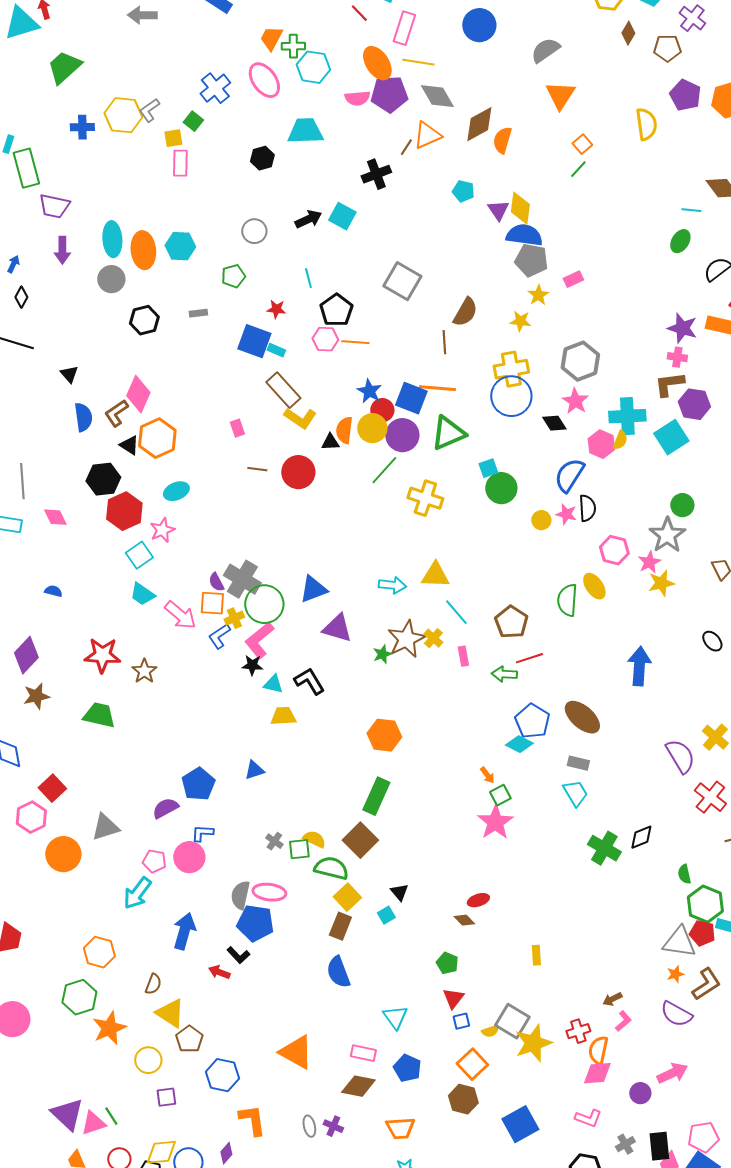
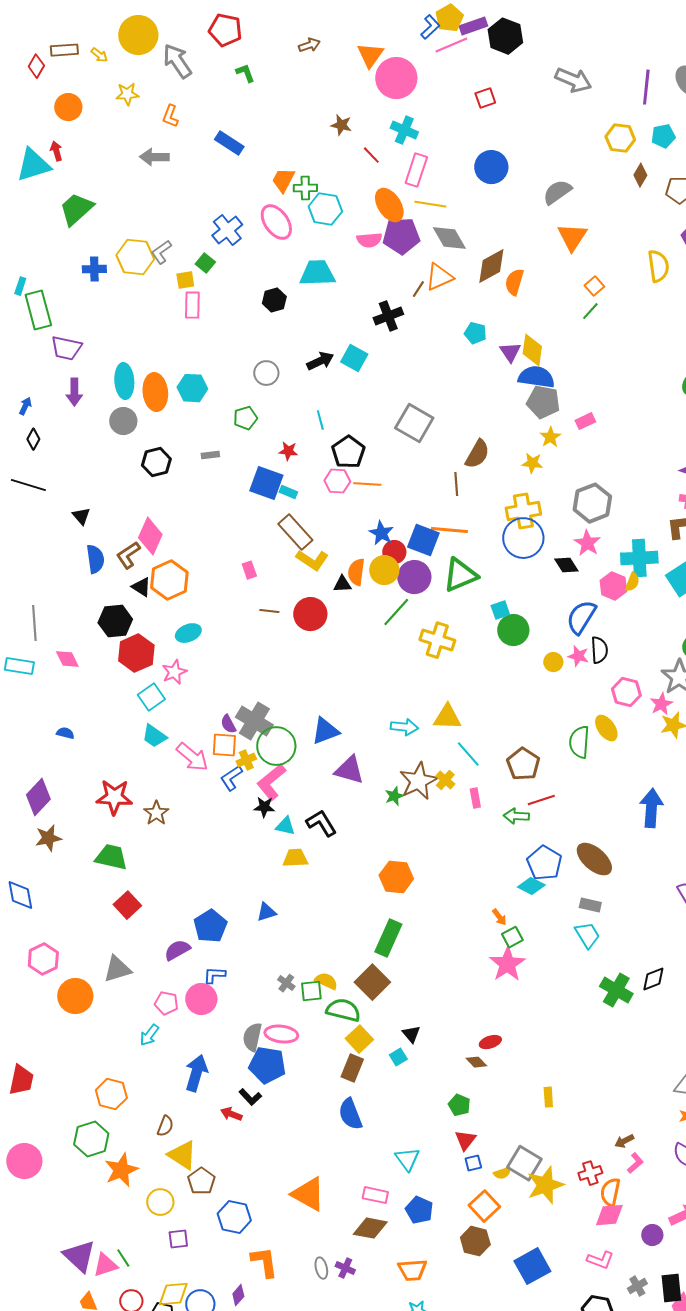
red square: (52, 788) -> (127, 905), moved
cyan arrow: (137, 893) -> (149, 1035), size x0.7

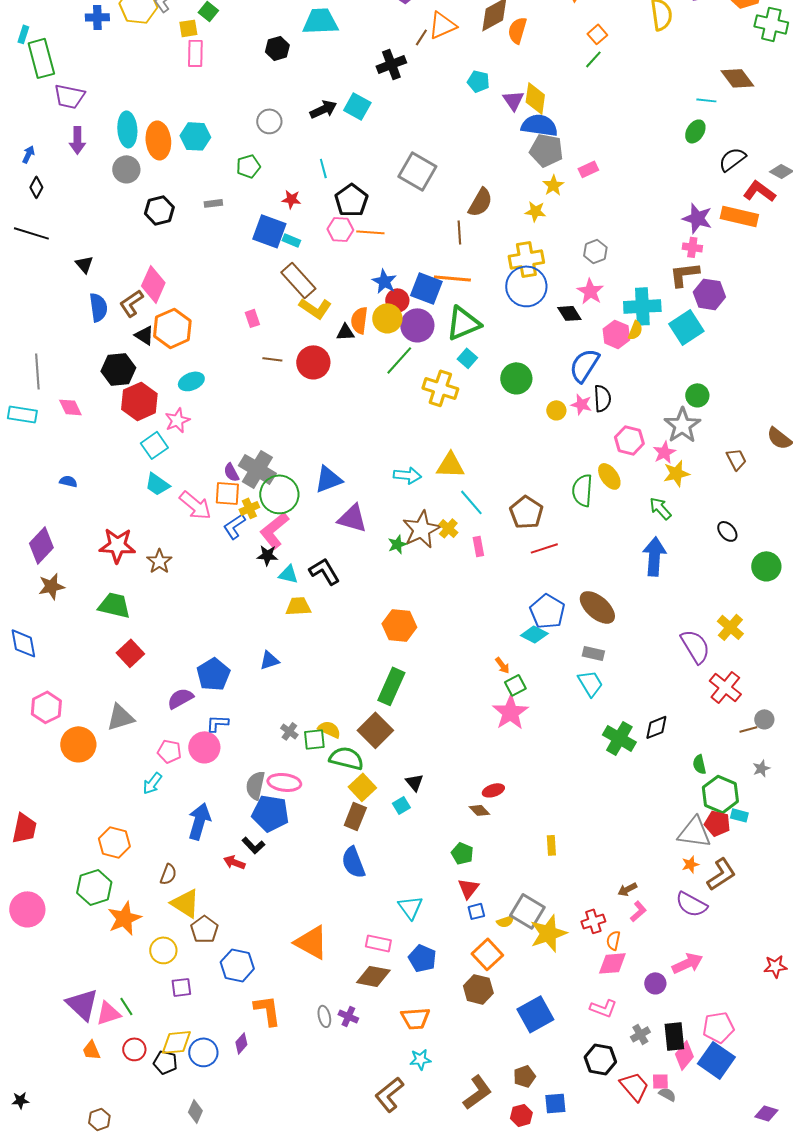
gray hexagon: (592, 503) -> (595, 251), size x0.6
cyan square: (500, 610) -> (467, 358), moved, turned -30
green arrow: (516, 816) -> (660, 508), moved, turned 45
orange semicircle: (610, 1192) -> (613, 940), size x0.7

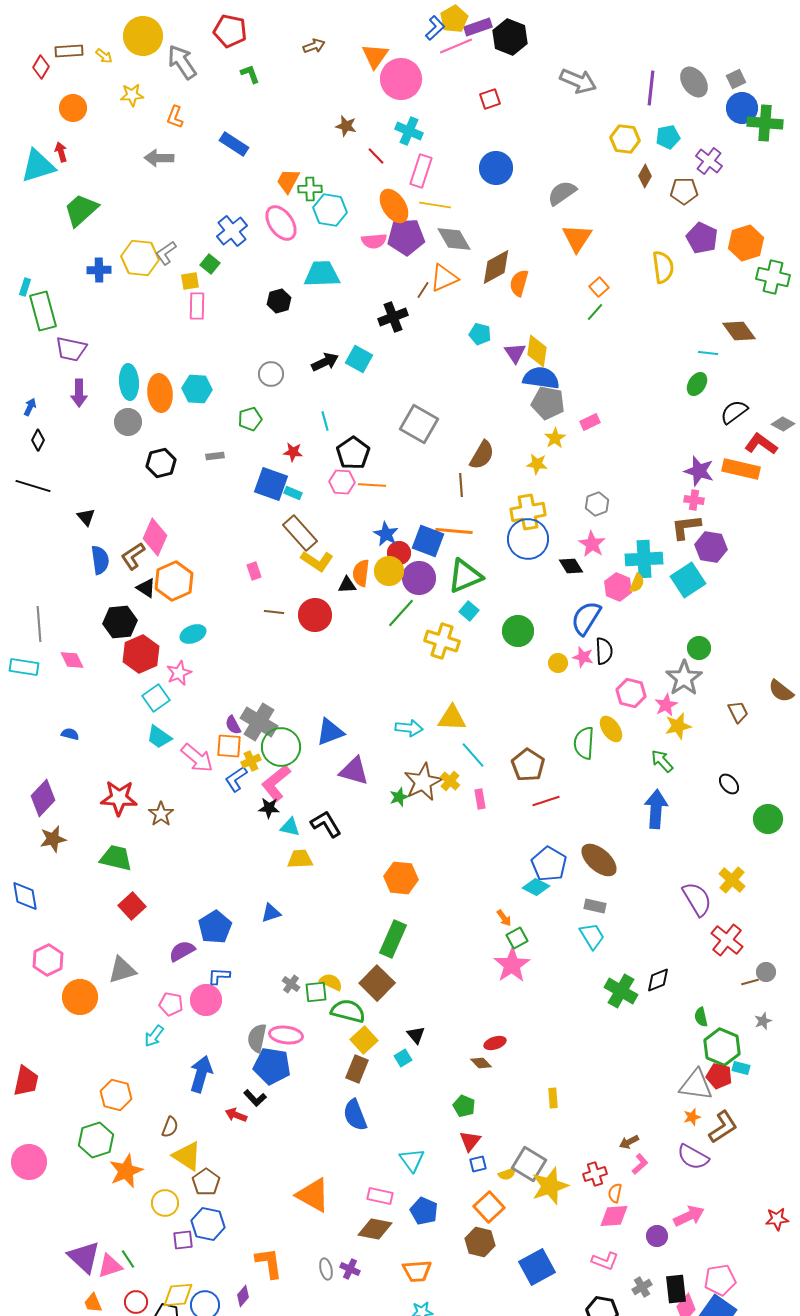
blue hexagon: (237, 965) -> (208, 1224), moved

